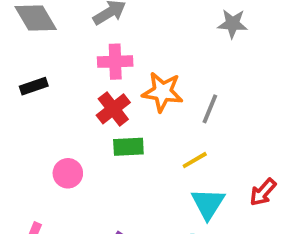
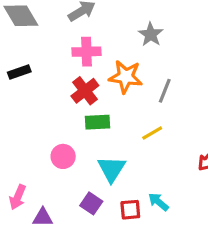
gray star: (233, 24) -> (151, 34), moved, turned 30
pink circle: (68, 173) -> (63, 156), moved
cyan triangle: (208, 204) -> (112, 169), moved

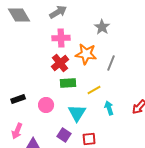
black rectangle: (19, 72) -> (18, 99), moved
yellow line: (152, 133) -> (94, 90), moved
cyan arrow: (158, 202) -> (109, 108), moved, turned 32

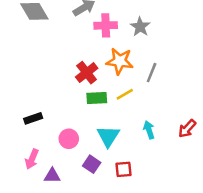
pink cross: (61, 38) -> (106, 25), moved
yellow line: (94, 90) -> (125, 94), moved
pink circle: (46, 105) -> (69, 139), moved

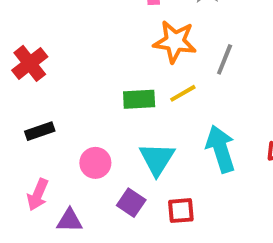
red cross: (87, 73) -> (30, 63), moved
cyan arrow: (149, 130) -> (221, 149), size x1.6

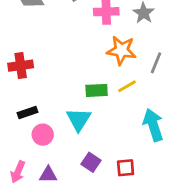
red cross: (30, 63) -> (21, 66), turned 30
cyan triangle: (157, 159) -> (79, 119), moved
pink circle: (95, 163) -> (43, 135), moved
pink arrow: (38, 195) -> (18, 172), moved

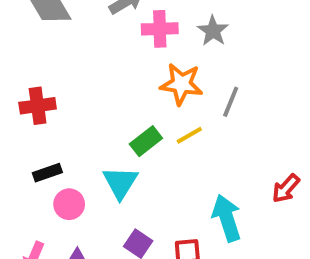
green rectangle: (97, 90) -> (146, 141), turned -35
cyan arrow: (153, 125) -> (227, 218), moved

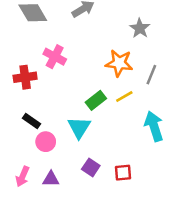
pink cross: (160, 29) -> (55, 57), moved, turned 30
black rectangle: (47, 173) -> (32, 121), turned 54
cyan arrow: (227, 218) -> (154, 126), moved

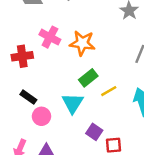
orange star: (119, 63) -> (82, 43), moved
yellow line: (124, 97) -> (109, 91), moved
purple square: (91, 167) -> (94, 132), moved

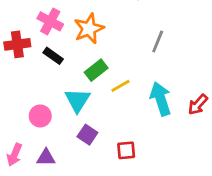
orange star: (82, 43) -> (89, 29), turned -30
black rectangle: (28, 97) -> (53, 56), moved
purple square: (94, 132) -> (87, 135), moved

